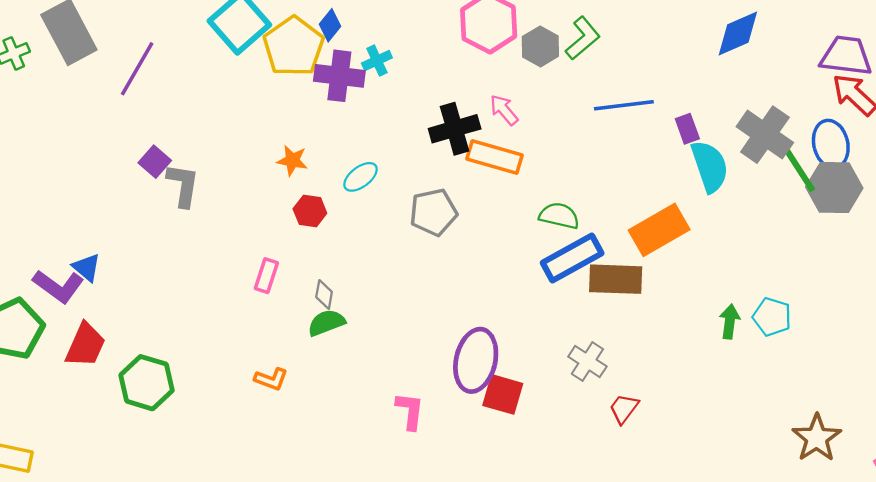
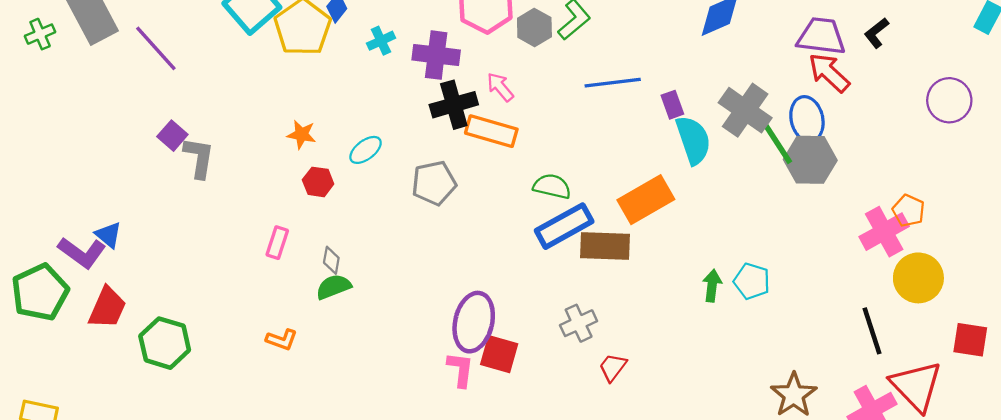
purple line: (137, 69) -> (156, 48), turned -72
purple cross: (339, 76) -> (436, 55), moved
gray cross: (587, 362) -> (579, 323), turned 32
pink L-shape: (410, 411) -> (460, 370), moved

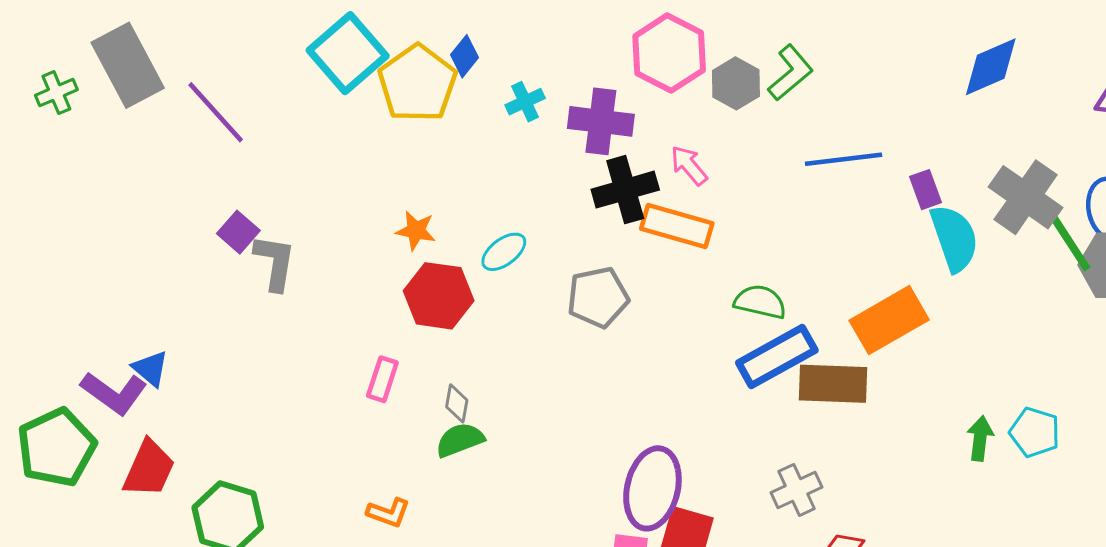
red hexagon: (318, 182) -> (439, 296), size x1.6

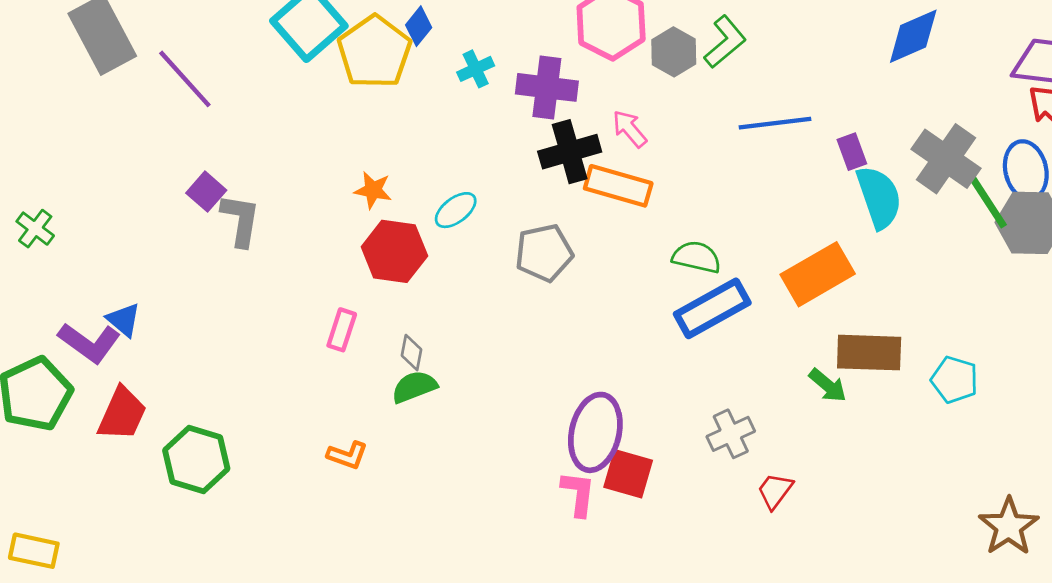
green cross: (56, 93) -> (35, 229), moved, turned -30
brown rectangle: (833, 384) -> (869, 353), moved
green arrow: (980, 438) -> (828, 385), moved, turned 123

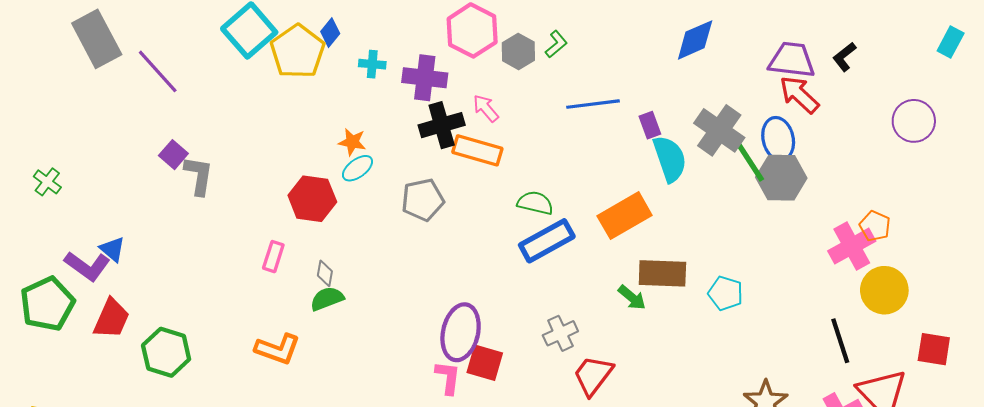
green L-shape: (725, 42) -> (556, 44), size x0.7
cyan cross: (476, 69) -> (372, 64), turned 30
orange star: (373, 190) -> (352, 142), moved
orange L-shape: (347, 455) -> (278, 349), size x1.5
red trapezoid: (775, 491) -> (593, 375), size x1.5

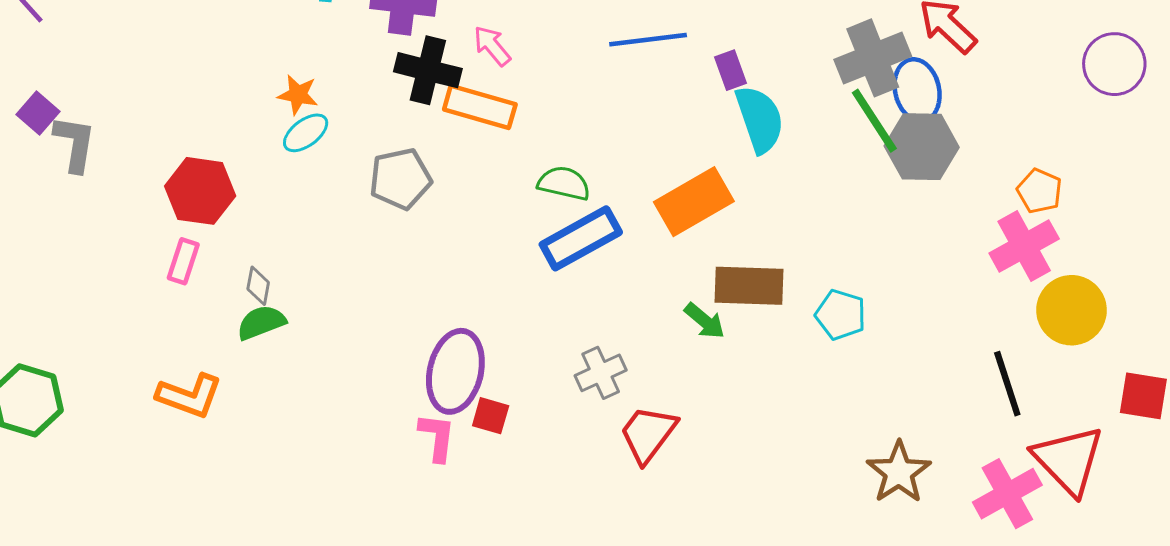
black cross: (442, 125) -> (428, 70), turned 30
gray cross: (719, 130) -> (873, 58), moved, turned 33
red hexagon: (312, 199) -> (200, 191), moved
orange pentagon: (875, 226) -> (1039, 191), moved
red square: (485, 363) -> (491, 416), size x0.7

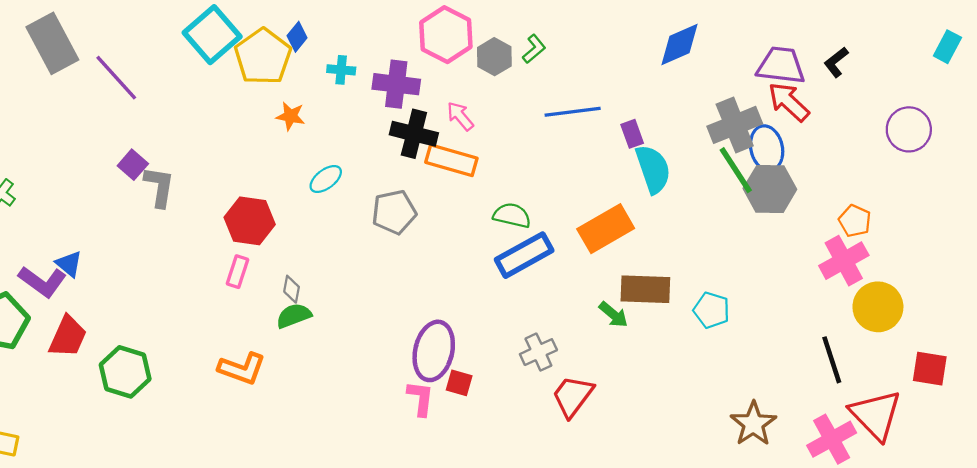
orange star: (298, 95) -> (290, 116), moved

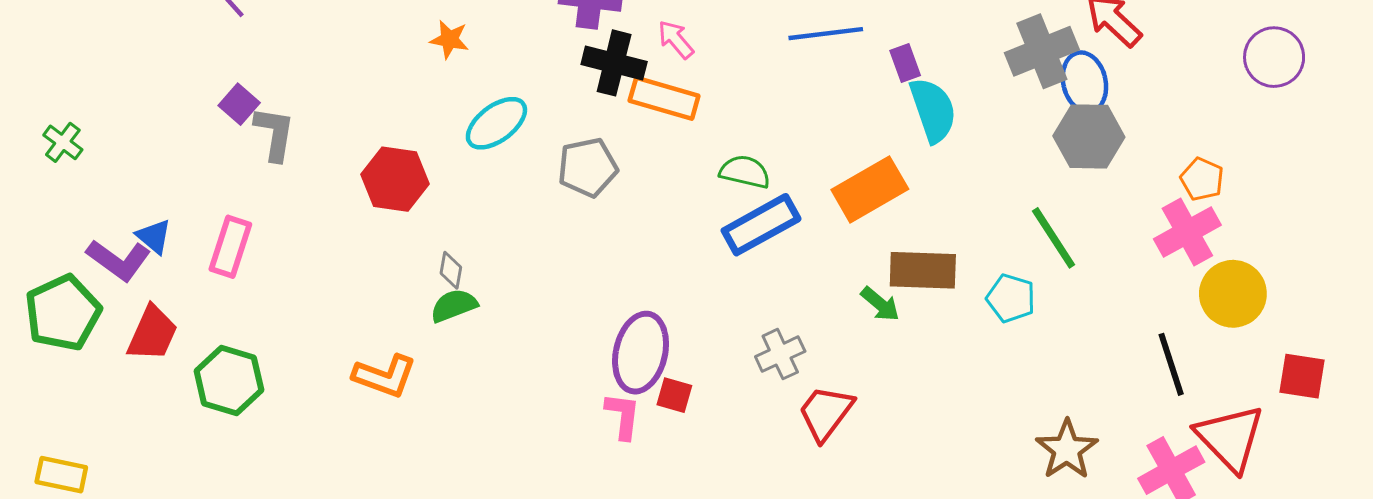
green line: (736, 170) -> (1054, 238), moved
cyan ellipse: (326, 179) -> (496, 123), size x1.4
pink rectangle: (238, 272) -> (230, 247), moved, size x1.4

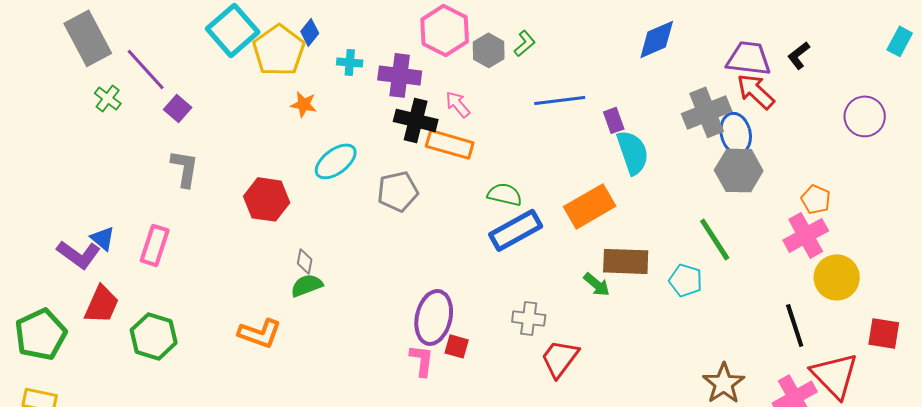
purple square: (239, 104) -> (178, 108), moved
green cross: (63, 142) -> (108, 98), moved
green pentagon: (63, 313) -> (41, 334), moved
gray cross: (780, 354) -> (529, 318), turned 32

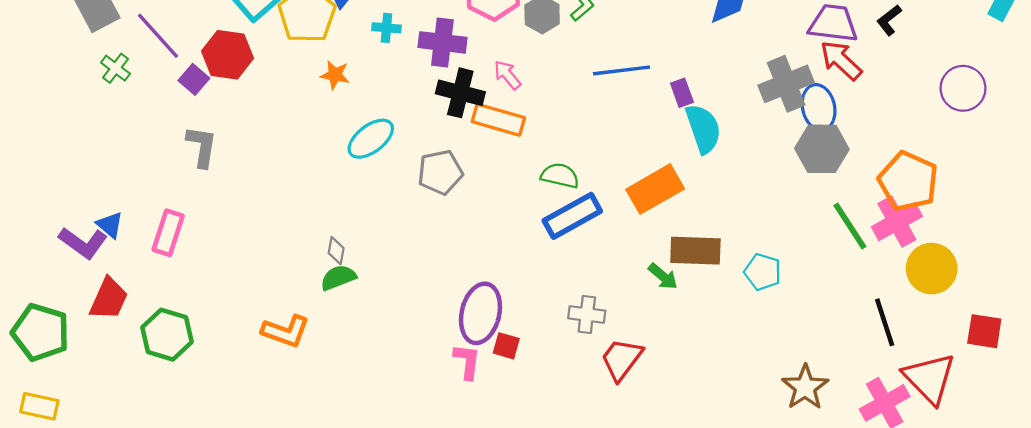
red hexagon: (267, 199) -> (227, 55), moved
orange pentagon: (816, 199) -> (908, 181), size x1.8
green line: (715, 239) -> (850, 226), moved
green pentagon: (41, 334) -> (41, 332), turned -30

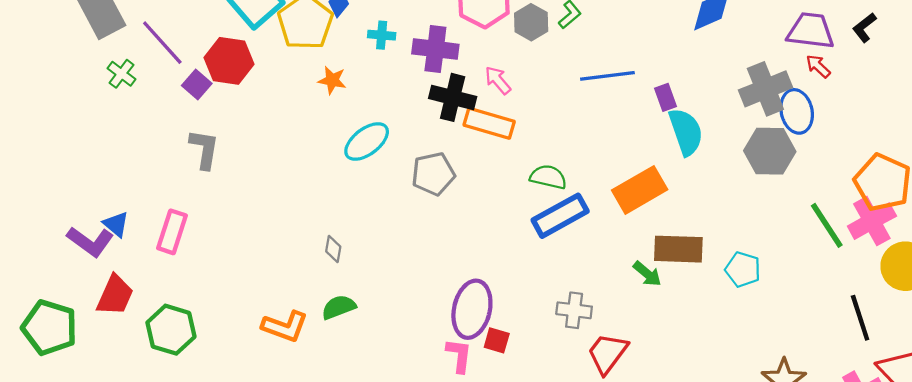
red arrow: (841, 60) -> (818, 66), size x0.6
gray hexagon: (822, 149) -> (770, 151), moved
green semicircle: (338, 278) -> (339, 307), moved

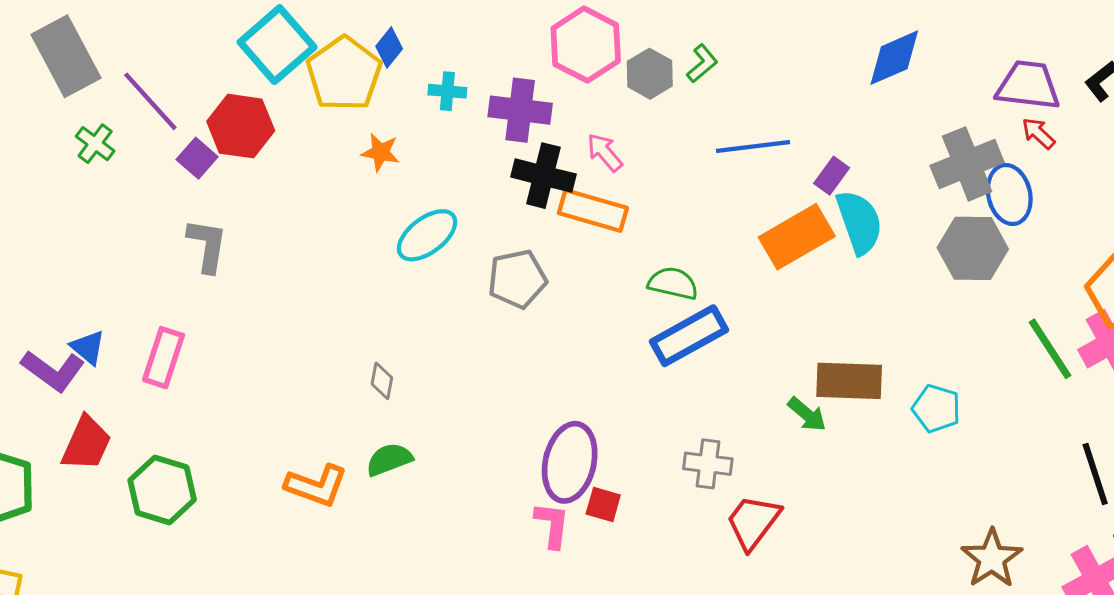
purple rectangle: (665, 97) -> (832, 176), turned 56
orange rectangle: (640, 190) -> (797, 237), moved

